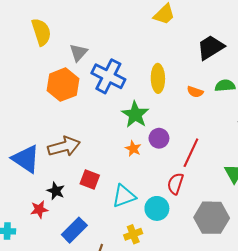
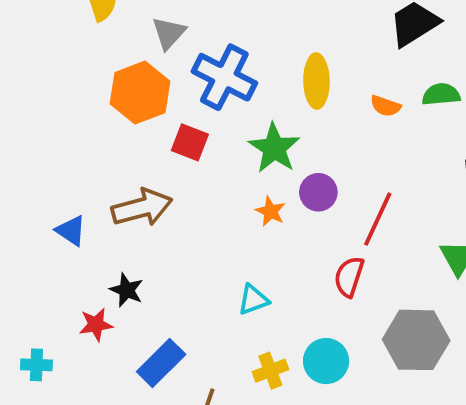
blue triangle: (26, 159) -> (71, 231), size x0.6
red square: (90, 180) -> (190, 142), moved
cyan triangle: (124, 196) -> (253, 300), size x0.7
cyan circle: (157, 208) -> (326, 361), moved

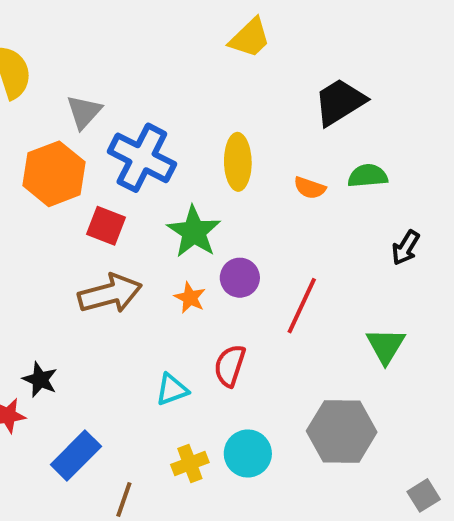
brown arrow: (142, 208) -> (110, 294), moved
red semicircle: (349, 277) -> (230, 366), moved

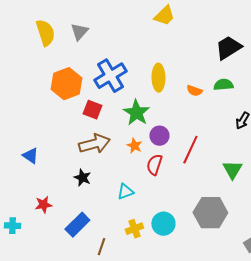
black trapezoid: (340, 102) -> (228, 48), moved
gray triangle: (84, 112) -> (79, 32), moved
blue cross: (142, 158) -> (110, 76), turned 32
red semicircle: (230, 366) -> (154, 165), moved
black star: (40, 380) -> (82, 178), moved

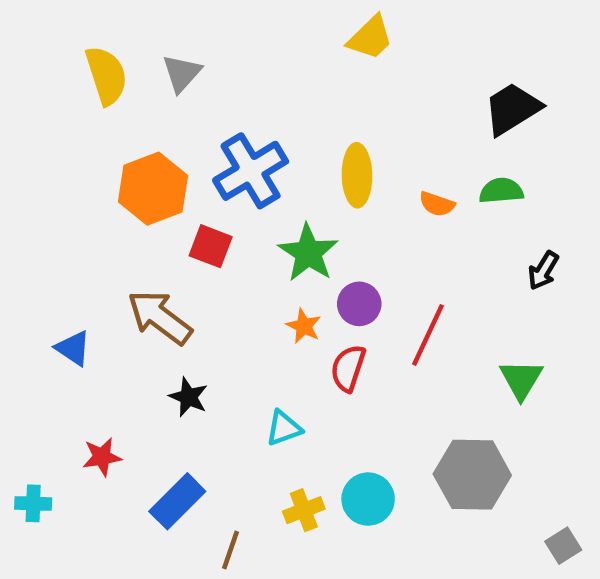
brown arrow: (94, 144) -> (160, 317), moved, turned -128

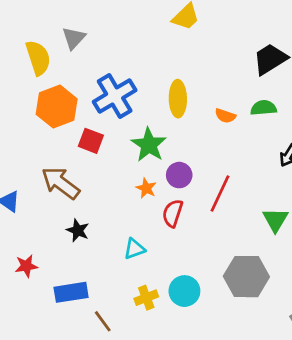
yellow semicircle: (106, 75) -> (38, 58), moved
blue rectangle: (177, 501) -> (71, 292), turned 36
brown line: (231, 550) -> (103, 321), turned -55

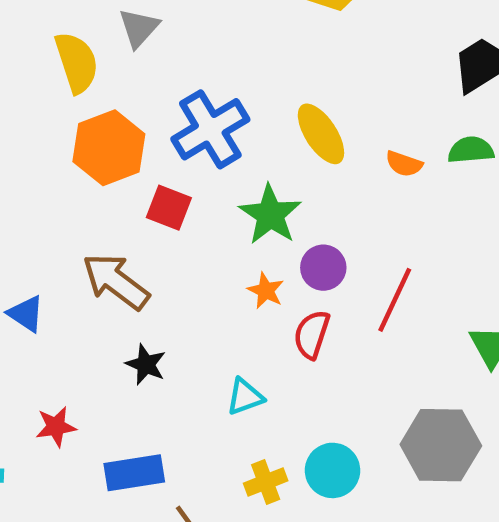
yellow ellipse: (178, 99) -> (321, 134), turned -32

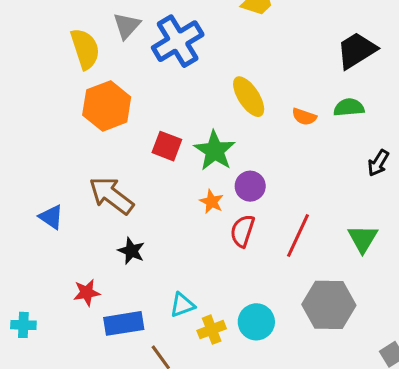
blue cross: (210, 129) -> (178, 41), moved
red square: (169, 208) -> (167, 146), moved
red line: (395, 300) -> (298, 235), moved
cyan triangle: (245, 397) -> (182, 305), moved
red star: (56, 427) -> (87, 293), moved

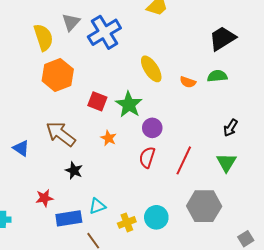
black arrow: (378, 163) -> (231, 128), moved
orange star: (212, 202) -> (109, 138), moved
cyan triangle: (182, 305) -> (97, 206), moved

